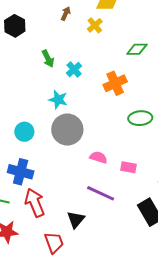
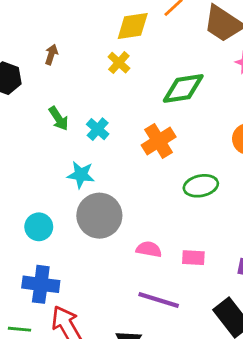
brown arrow: (66, 14) -> (51, 54), moved
green diamond: (137, 49) -> (183, 88), size x1.4

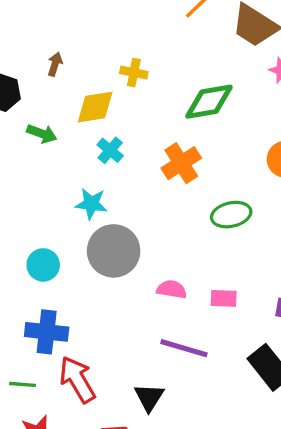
yellow diamond: (133, 26) -> (95, 107), moved
yellow cross: (119, 63) -> (134, 73), turned -30
green arrow: (59, 119) -> (42, 134), moved, turned -35

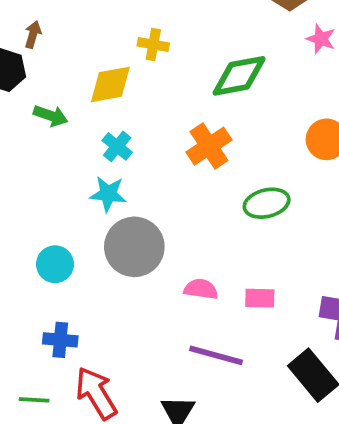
brown arrow: (55, 64) -> (33, 35), moved
cyan cross: (110, 150) -> (117, 146), moved
blue cross: (47, 332) -> (60, 340), size x0.7

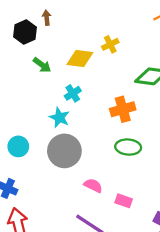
brown arrow: (33, 35) -> (47, 18), turned -40
yellow cross: (153, 45) -> (110, 44), turned 35
green ellipse: (267, 203) -> (128, 147), moved

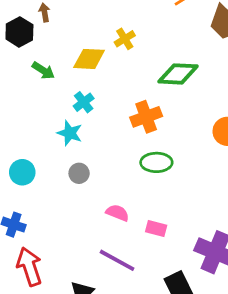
gray circle: (64, 151) -> (79, 173), size x0.5

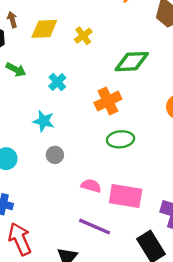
yellow diamond: (89, 59) -> (44, 29), moved
cyan cross: (84, 102) -> (57, 82), moved
pink rectangle: (156, 228) -> (126, 196), size x1.8

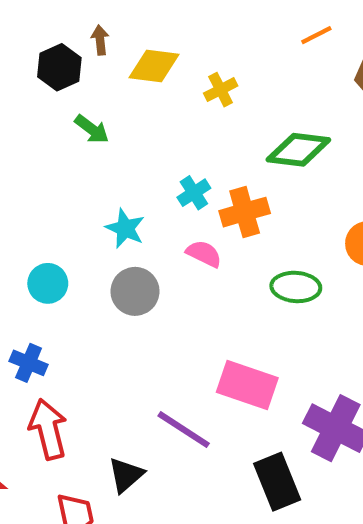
cyan cross: (57, 82) -> (194, 193), moved
green ellipse: (120, 139) -> (296, 287), moved
gray circle: (55, 155) -> (135, 291), size x1.5
pink semicircle: (91, 186) -> (204, 254), moved

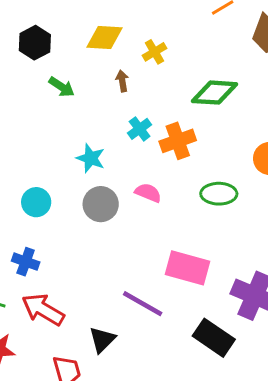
brown arrow: (100, 40) -> (122, 81), moved
pink semicircle: (204, 254) -> (148, 193), moved
red arrow: (48, 429) -> (43, 309), turned -42
black rectangle: (277, 482) -> (214, 338), turned -30

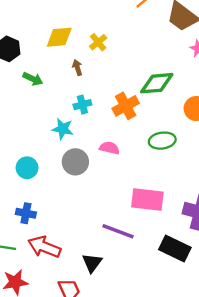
green diamond: (215, 93) -> (157, 83), moved
cyan cross: (140, 129) -> (82, 105), moved, turned 30

